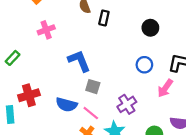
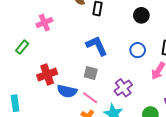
green rectangle: (13, 58) -> (22, 47), moved
blue L-shape: (79, 61) -> (97, 46), moved
red cross: (29, 95) -> (47, 75), moved

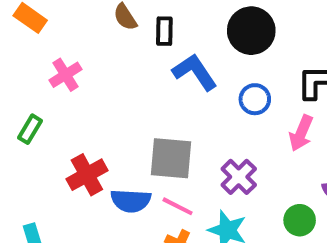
black circle: (141, 15) -> (251, 31), size x1.5
blue L-shape: (97, 46) -> (195, 72), moved
gray square: (91, 73) -> (171, 158), size x1.6

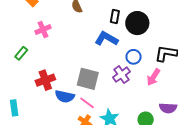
black rectangle: (164, 31) -> (115, 16), moved
blue L-shape: (195, 72) -> (106, 39), turned -35
purple cross: (239, 177) -> (121, 75), moved

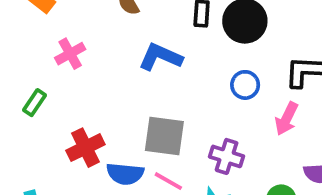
blue L-shape: (106, 39) -> (160, 57), moved
purple cross: (121, 75) -> (227, 156), moved, turned -30

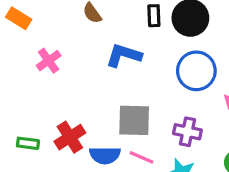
blue circle: (245, 85) -> (196, 71), size x1.6
green rectangle: (35, 103) -> (28, 143), moved, turned 70

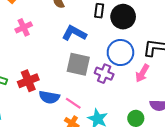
gray square: (134, 120) -> (78, 64), moved
purple cross: (187, 132) -> (104, 74), moved

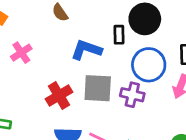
black rectangle: (99, 11) -> (119, 35), moved
red cross: (28, 81) -> (59, 96), moved

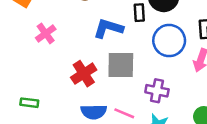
purple cross: (132, 95) -> (157, 91), moved

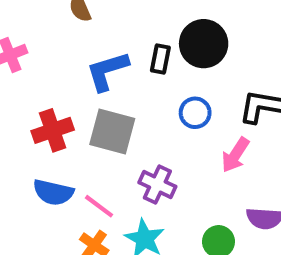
blue L-shape: (108, 28) -> (107, 71), turned -48
blue circle: (169, 41) -> (195, 113), size x0.6

